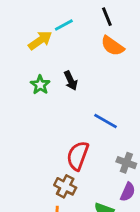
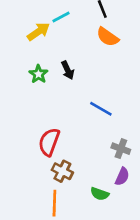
red semicircle: (78, 156) -> (49, 142), moved

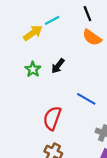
black arrow: (68, 70) -> (58, 66), turned 63
red semicircle: (49, 142) -> (52, 118), moved

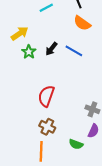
yellow arrow: (33, 33) -> (20, 33), moved
blue line: (86, 99) -> (74, 51), moved

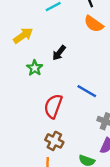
blue line: (74, 51) -> (87, 91), moved
green star: (29, 52) -> (35, 68), moved

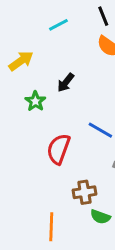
brown cross: (54, 141) -> (84, 192), moved, turned -36

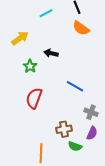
black arrow: (66, 83) -> (51, 53), turned 64
red semicircle: (58, 149) -> (34, 98), moved

